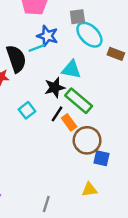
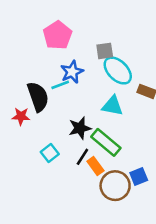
blue star: (47, 36) -> (72, 72), turned 30
cyan triangle: (71, 70) -> (112, 106), moved
blue square: (101, 158) -> (139, 176), moved, turned -35

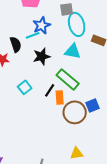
cyan ellipse: (118, 71) -> (77, 24), turned 30
black semicircle: (38, 97) -> (16, 44), size x0.7
black star: (80, 128) -> (42, 56), moved
orange rectangle: (95, 166) -> (60, 97), turned 32

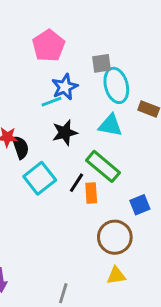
black semicircle: (16, 44) -> (21, 147), moved
cyan square: (25, 87) -> (40, 178), size x1.5
brown circle: (75, 112) -> (115, 237), moved

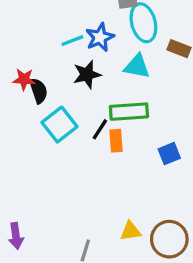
blue star: (65, 87) -> (100, 37), moved
green rectangle: (103, 166) -> (129, 112), turned -44
brown circle: (115, 237) -> (169, 239), moved
yellow triangle: (116, 276) -> (131, 231), moved

